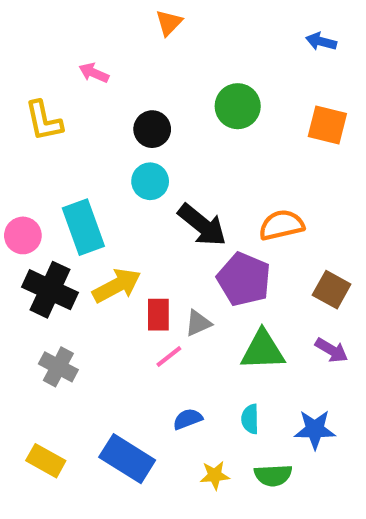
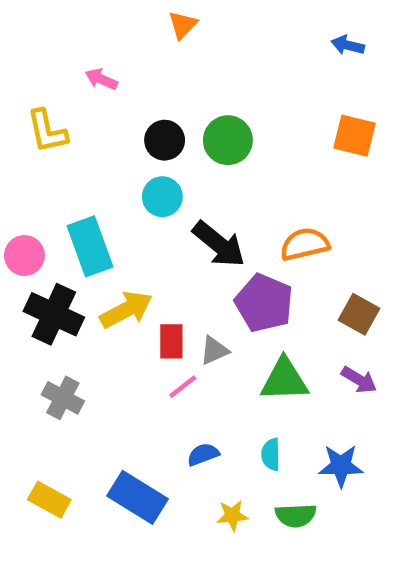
green circle: (238, 106) -> (228, 140), moved

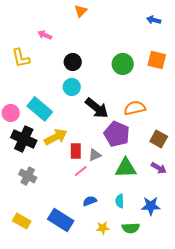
green circle: (228, 140) -> (123, 64), moved
cyan rectangle: (90, 246) -> (40, 109), turned -30

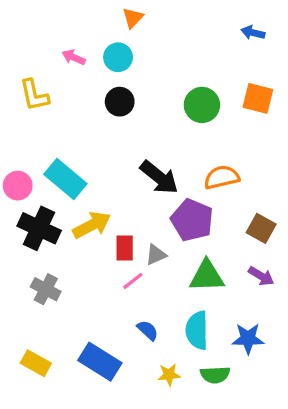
cyan circle: (72, 87) -> (118, 57), moved
blue semicircle: (90, 201) -> (148, 330), turned 64
cyan semicircle: (120, 201) -> (197, 330), size x1.6

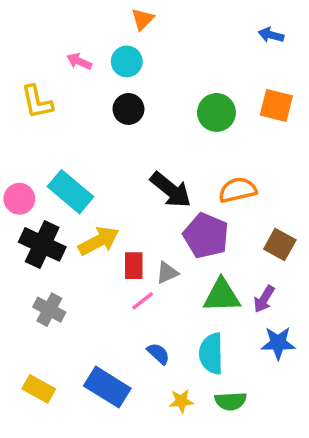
purple arrow: (261, 276) -> (264, 299), moved, turned 90
blue star: (248, 339) -> (278, 343), moved

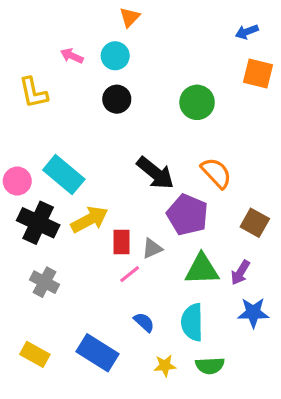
blue arrow: (271, 35) -> (247, 32), turned -35
orange square: (276, 105) -> (258, 73), moved
orange semicircle: (238, 190) -> (216, 173), turned 60

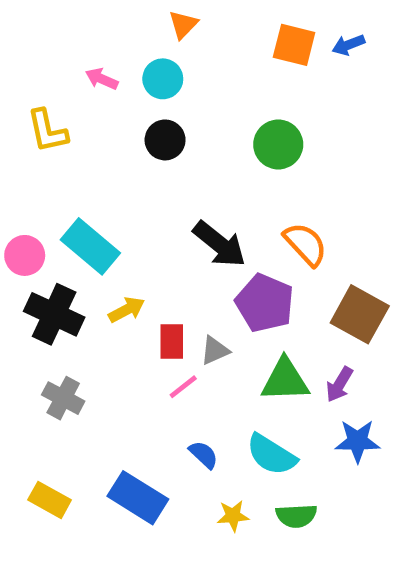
orange square: (258, 73) -> (294, 45), moved
yellow arrow: (89, 220) -> (127, 310), size x0.7
brown square: (255, 223) -> (360, 314), size x1.4
cyan semicircle: (192, 322) -> (271, 455), turned -57

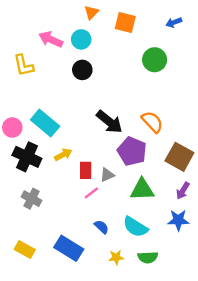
orange square: (294, 45) -> (125, 22), moved
pink arrow: (102, 79) -> (51, 39), size x1.5
green circle: (278, 144) -> (155, 60), moved
purple arrow: (339, 384) -> (183, 191), moved

